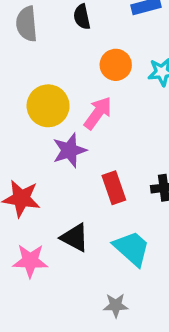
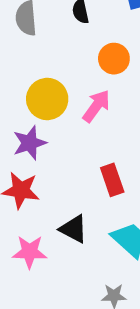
purple star: (69, 150) -> (30, 143), moved

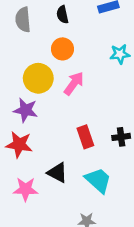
orange circle: (114, 59) -> (62, 49), moved
purple star: (30, 143) -> (26, 110), turned 30

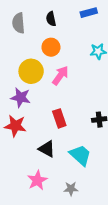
red rectangle: (85, 137) -> (59, 118), moved
pink star: (26, 189) -> (37, 180), moved, turned -30

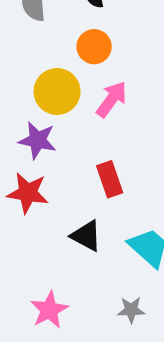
pink star: (37, 180) -> (49, 310), moved

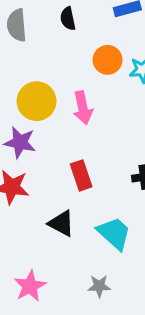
orange circle: (94, 47) -> (108, 60), moved
pink arrow: (112, 99) -> (83, 108), turned 132

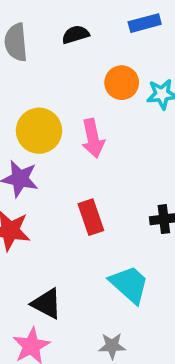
black semicircle: (68, 19) -> (76, 35), turned 85
black triangle: (61, 223) -> (47, 304), moved

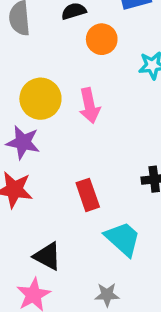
orange circle: (122, 83) -> (102, 39), moved
red rectangle: (91, 217) -> (88, 195), moved

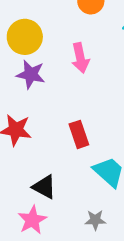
yellow circle: (40, 99) -> (25, 37), moved
purple star: (23, 142) -> (31, 74), moved

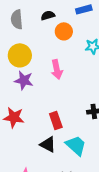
black triangle: (44, 187) -> (48, 144), moved

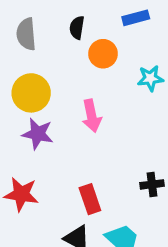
black semicircle: (48, 15) -> (77, 28), turned -64

